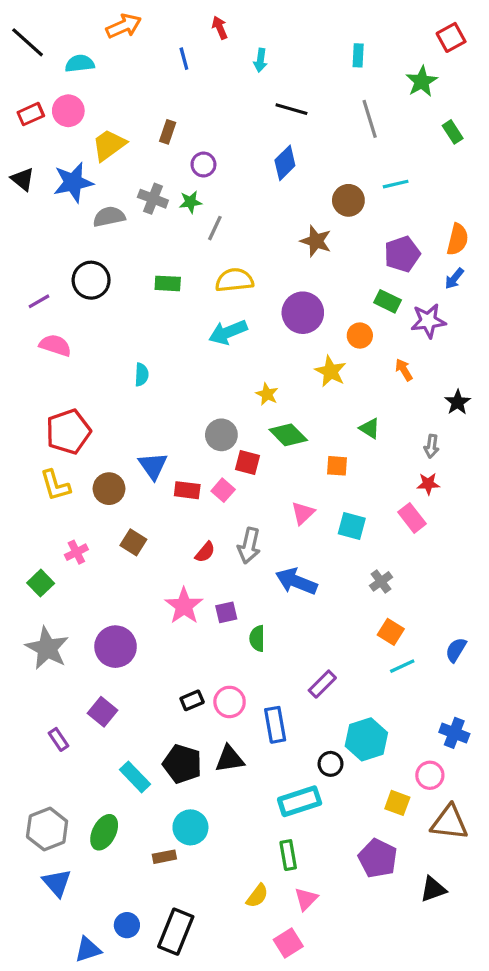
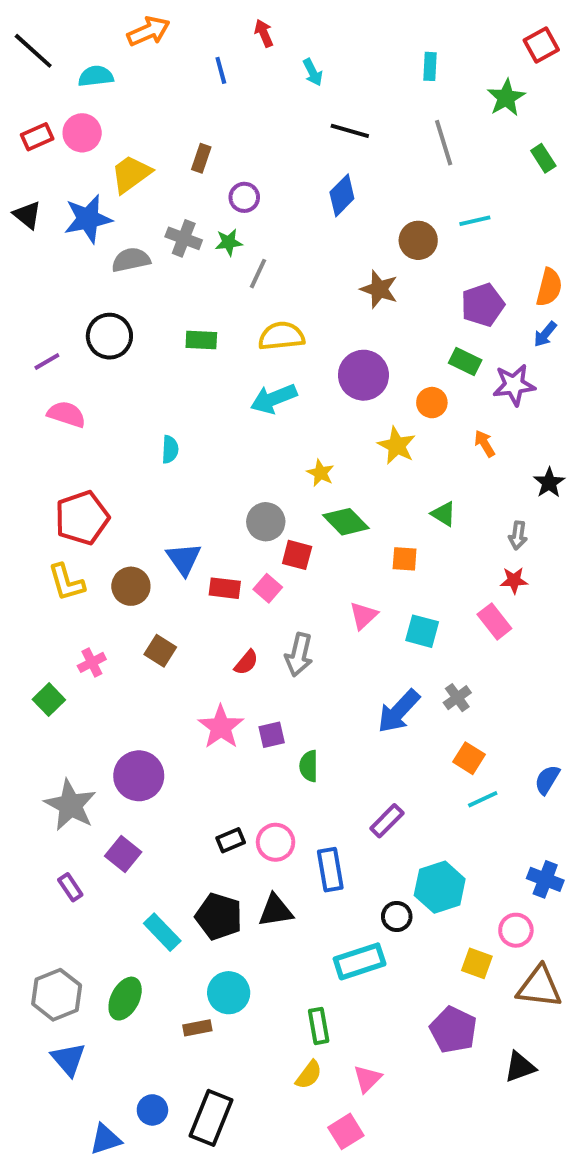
cyan arrow: (260, 60) -> (313, 72), turned -35
blue arrow: (296, 581) -> (399, 711), moved, turned -69
gray star: (47, 648) -> (70, 805), moved
green rectangle: (288, 855) -> (319, 1026), moved

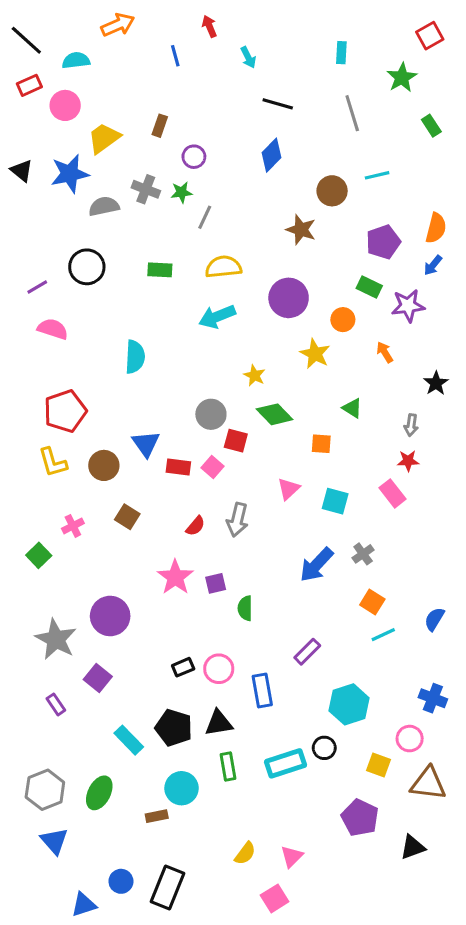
red rectangle: (37, 137) -> (29, 85), moved
cyan semicircle: (170, 449) -> (135, 357), size x1.5
black circle: (397, 916) -> (324, 748), moved
green rectangle: (319, 1026) -> (228, 766), moved

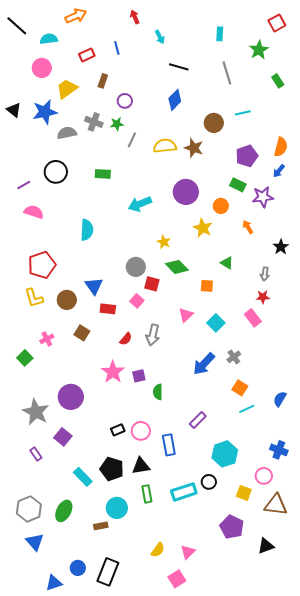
blue line: (175, 56) -> (117, 48), moved
red rectangle: (29, 85) -> (87, 55), moved
yellow semicircle: (223, 267) -> (165, 146), moved
red rectangle: (178, 467) -> (108, 309), moved
cyan square: (335, 501) -> (216, 323), turned 30

